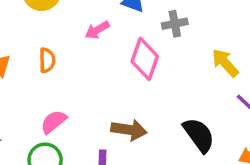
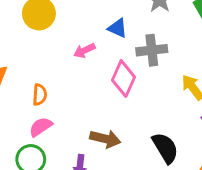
gray cross: (175, 24) -> (152, 50), size x1.4
orange semicircle: (47, 60) -> (40, 95), moved

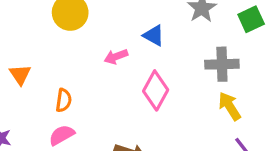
gray cross: (152, 50) -> (222, 64), moved

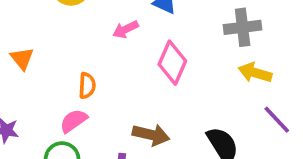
orange semicircle: (64, 100) -> (87, 86), moved
yellow arrow: (230, 106) -> (255, 73), turned -36

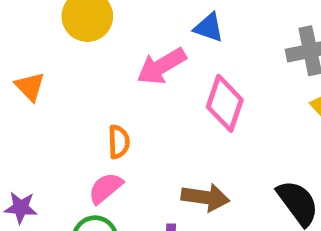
pink arrow: (125, 29) -> (161, 66), size x1.5
orange triangle: (22, 58) -> (30, 87), moved

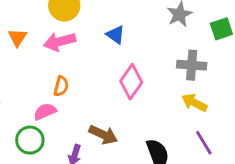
blue triangle: (209, 28) -> (116, 35), moved
pink arrow: (161, 66) -> (60, 42), moved

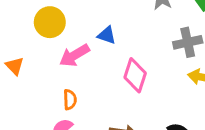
pink arrow: (60, 42) -> (74, 55), moved

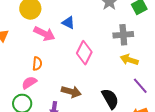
pink arrow: (74, 55) -> (44, 34), turned -130

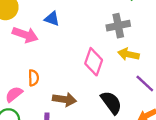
pink diamond: (84, 53) -> (94, 62), moved
orange semicircle: (37, 64) -> (34, 78), moved

